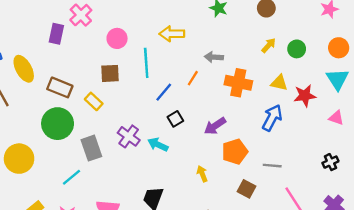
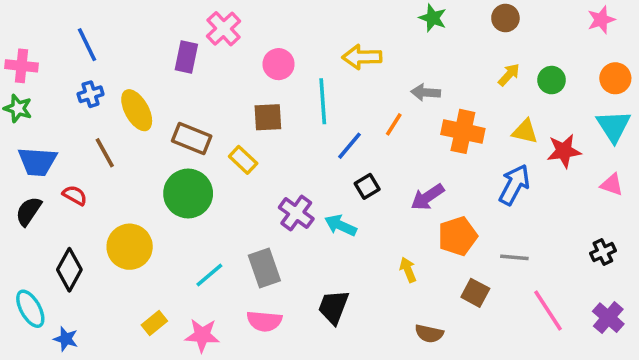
gray rectangle: (91, 148) -> (264, 268), moved

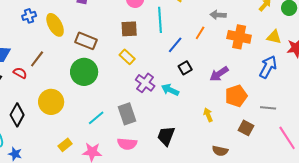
brown line: (105, 153) -> (37, 59), moved, turned 66
yellow rectangle: (243, 160) -> (127, 57), moved

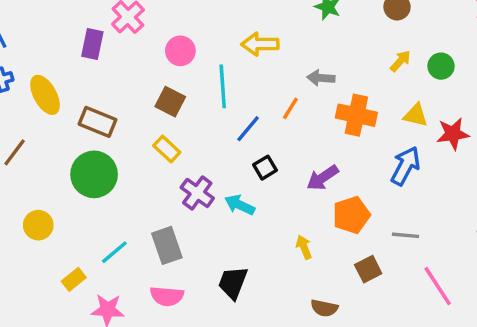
brown square: (129, 29) -> (170, 102), turned 30
yellow circle: (51, 102) -> (38, 225), size x0.7
brown square: (246, 128) -> (368, 269), turned 35
yellow rectangle: (65, 145) -> (74, 279), moved

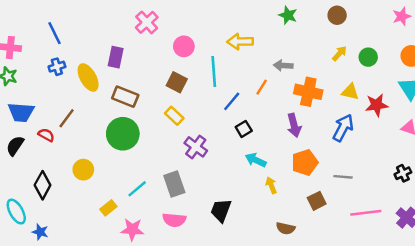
purple rectangle: (92, 44) -> (116, 57), moved
purple arrow: (323, 178) -> (294, 125), moved, turned -70
cyan arrow: (240, 205) -> (256, 160), moved
pink line: (438, 286) -> (366, 213), turned -64

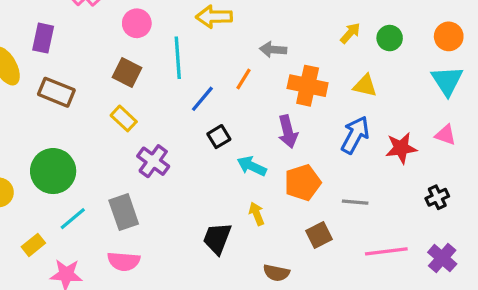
red star: (377, 105) -> (401, 148), moved
green circle: (123, 134) -> (53, 171), moved
cyan arrow: (256, 160) -> (252, 166), moved
black trapezoid: (221, 210) -> (217, 238), moved

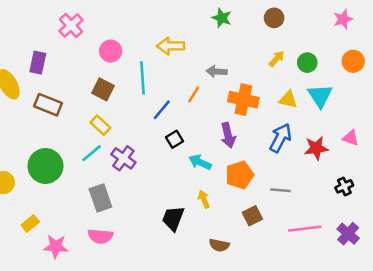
cyan triangle: (447, 81) -> (320, 96), moved
cyan line: (73, 219) -> (91, 153), moved

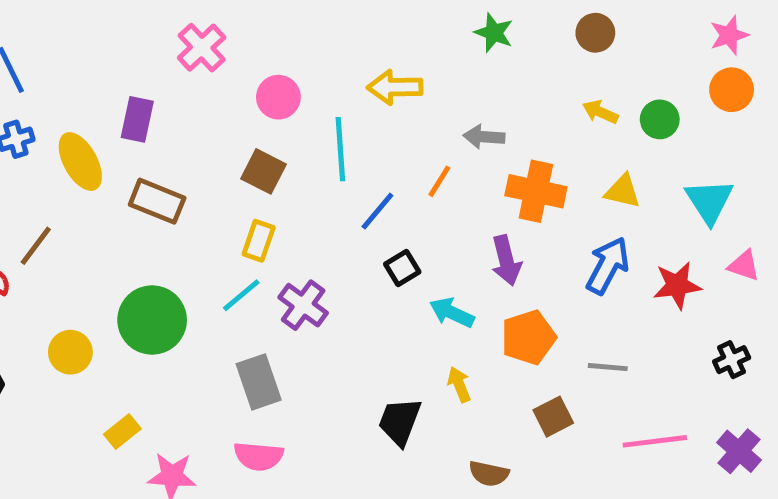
yellow arrow: (277, 59) -> (600, 112), turned -108
orange circle: (353, 61) -> (732, 90), moved
cyan triangle: (320, 96) -> (709, 201), moved
yellow rectangle: (100, 125) -> (259, 241), turned 66

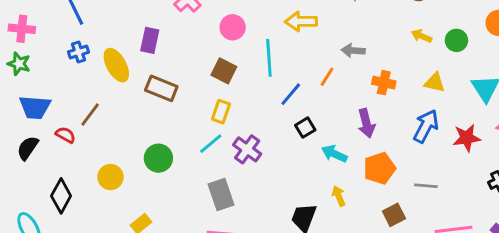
orange cross: (536, 191) -> (384, 83), size x0.7
green circle: (152, 320) -> (158, 158), size x0.7

